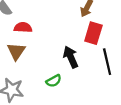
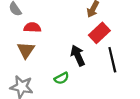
red rectangle: (93, 33) -> (99, 33), turned 30

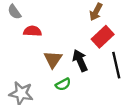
brown triangle: (26, 50) -> (53, 59), moved

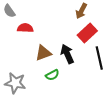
brown triangle: (53, 59) -> (43, 53), turned 36

